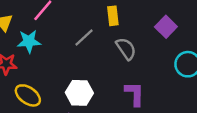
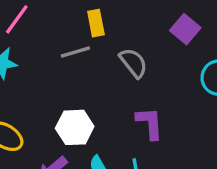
yellow rectangle: (113, 16) -> (96, 23), moved
gray line: (84, 37) -> (75, 52), turned 30

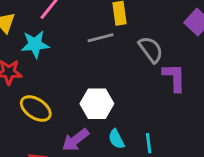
purple L-shape: (150, 123) -> (174, 77), moved

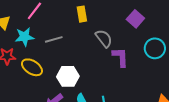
gray line: (100, 38) -> (54, 39), moved
yellow ellipse: (36, 109) -> (32, 67), moved

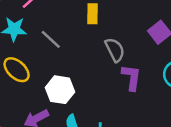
gray line: (54, 39) -> (51, 39), turned 48

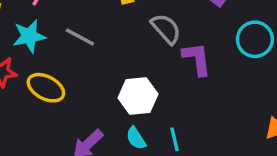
white hexagon: (60, 90) -> (138, 96), moved

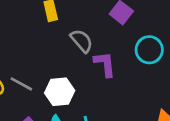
gray line: (80, 37) -> (21, 84), moved

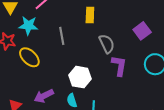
gray line: (21, 84) -> (62, 36), moved, turned 36

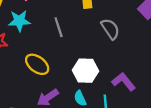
yellow ellipse: (29, 57) -> (37, 64), moved
purple L-shape: (119, 66) -> (124, 82), moved, turned -40

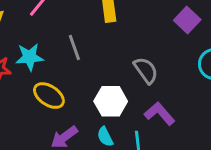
cyan star: (19, 21) -> (30, 57), moved
gray semicircle: (110, 29) -> (146, 70), moved

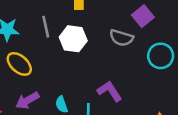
gray semicircle: (146, 70) -> (121, 38), moved, turned 135
white hexagon: (111, 101) -> (73, 39), moved

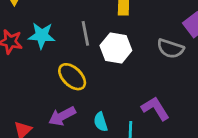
yellow ellipse: (19, 64) -> (72, 77), moved

